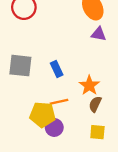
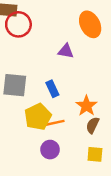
purple triangle: (99, 34) -> (66, 51), moved
yellow pentagon: (43, 115) -> (38, 117), moved, turned -30

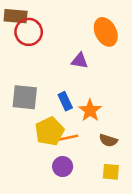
orange star: (86, 106) -> (90, 110), moved
brown semicircle: (93, 125) -> (108, 140), turned -98

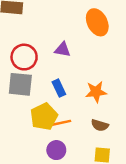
red circle: (29, 32) -> (24, 57), moved
purple triangle: (80, 61) -> (63, 50), moved
orange star: (90, 110) -> (96, 92), moved, turned 30

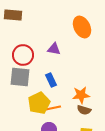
orange star: (96, 92) -> (81, 95), moved

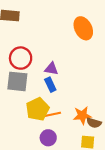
purple triangle: (54, 49) -> (51, 69), moved
orange star: (81, 95) -> (82, 115), moved
brown semicircle: (84, 110) -> (94, 123), moved

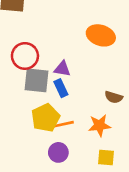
orange ellipse: (83, 28) -> (101, 35), moved, turned -45
gray square: (17, 81) -> (37, 80), moved
brown semicircle: (94, 123) -> (114, 97), moved

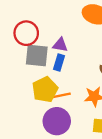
blue rectangle: (61, 88) -> (59, 63), turned 42
purple circle: (58, 152) -> (57, 121), size x1.5

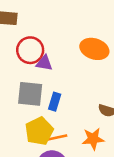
red circle: (26, 33) -> (30, 50), moved
purple triangle: (60, 45) -> (44, 63), moved

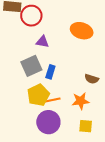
red circle: (30, 50) -> (31, 16), moved
gray square: (30, 94) -> (31, 66), turned -30

